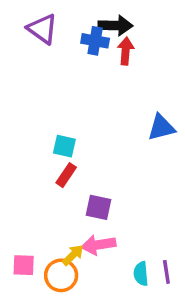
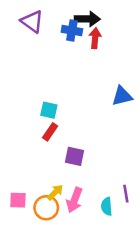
pink arrow: (98, 245) -> (74, 200), moved, turned -60
purple line: (166, 272) -> (126, 194), moved

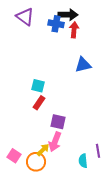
blue triangle: (122, 96) -> (83, 65), moved
pink square: (18, 200) -> (14, 156), turned 32
pink arrow: (74, 200) -> (55, 142), moved

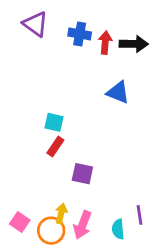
black arrow: (68, 15) -> (134, 44), moved
blue triangle: (83, 65) -> (118, 92), turned 36
pink arrow: (55, 142) -> (82, 225), moved
yellow arrow: (43, 150) -> (61, 213), turned -32

